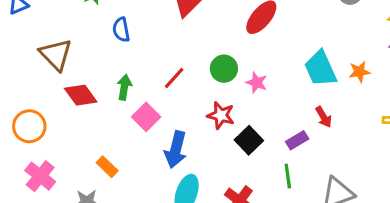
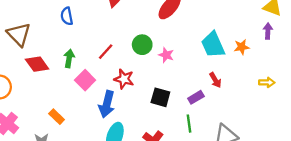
red star: (221, 115) -> (124, 79), moved
black square: (249, 140) -> (160, 97), turned -30

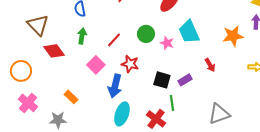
cyan trapezoid: (213, 45) -> (189, 32), moved
orange star: (242, 47) -> (233, 36), size x1.5
green arrow: (69, 58) -> (82, 36), moved
purple rectangle: (196, 97) -> (185, 80), moved
green line: (189, 124) -> (172, 103), moved

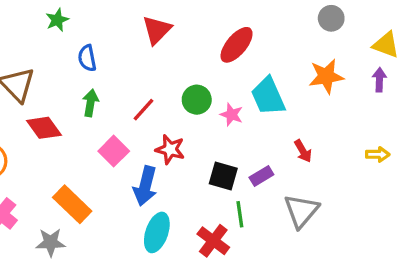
orange star: (233, 36) -> (326, 76), moved
orange rectangle: (71, 97) -> (72, 204), size x1.6
gray triangle: (219, 114) -> (301, 211), moved, turned -30

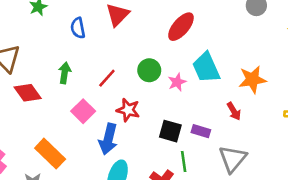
blue semicircle: (87, 58) -> (78, 28), moved
orange star: (326, 76) -> (252, 80), moved
pink star: (232, 115) -> (177, 82), turned 30
purple rectangle: (261, 176) -> (201, 131), turned 48

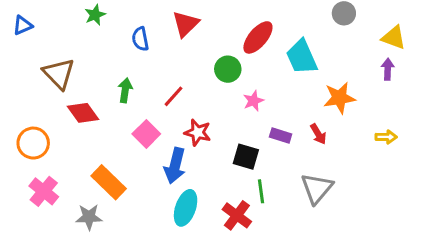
cyan trapezoid: (206, 68) -> (302, 57), moved
green circle: (149, 70) -> (228, 69), moved
purple rectangle: (201, 131) -> (281, 135), moved

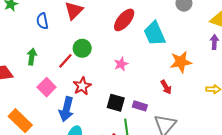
green circle: (228, 69) -> (82, 48), moved
red star: (198, 132) -> (82, 86), turned 30
purple rectangle: (281, 135) -> (140, 106), moved

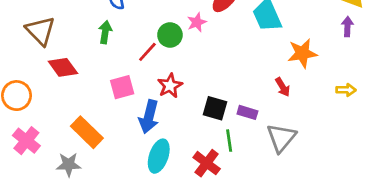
green arrow: (32, 57) -> (105, 32), moved
pink star: (121, 64) -> (197, 22), moved
pink square: (47, 87) -> (122, 87), turned 30

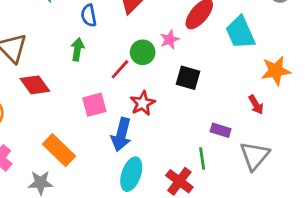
black square: (215, 108) -> (188, 78), moved

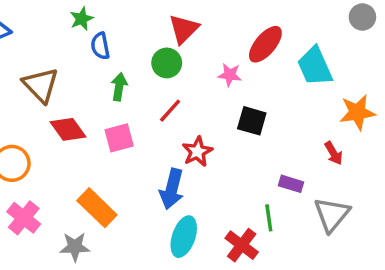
blue semicircle: (89, 15) -> (100, 46), moved
pink star: (170, 40) -> (230, 75), turned 30
green circle: (143, 52) -> (167, 63), moved
pink square: (94, 105) -> (119, 138), moved

